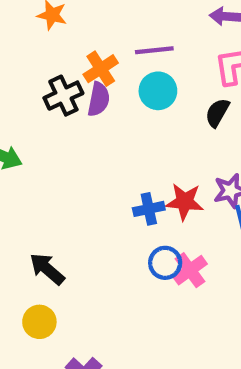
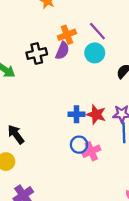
purple line: (154, 50) -> (97, 31), turned 42
black cross: (63, 96) -> (37, 53), moved

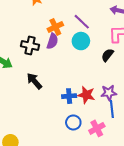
black cross: (37, 53) -> (30, 45), turned 30
black arrow: (16, 134) -> (34, 81), moved
pink cross: (91, 151) -> (97, 128), moved

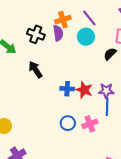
purple semicircle: (52, 41) -> (58, 33), turned -35
blue circle: (73, 122) -> (68, 123), moved

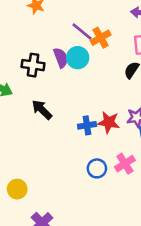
purple line: (89, 18) -> (82, 31), moved
orange cross: (63, 20) -> (101, 38), moved
cyan circle: (86, 37) -> (78, 58), moved

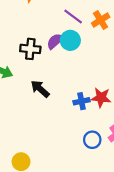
orange cross: (101, 38) -> (101, 20), moved
purple semicircle: (61, 58) -> (55, 41), turned -108

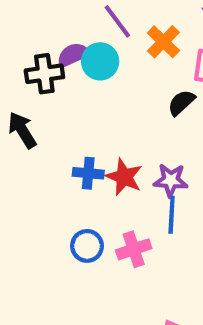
orange cross: (101, 20) -> (163, 42), turned -30
black cross: (30, 49) -> (44, 74), moved, turned -30

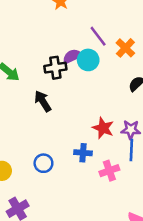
blue cross: (88, 173) -> (83, 153), moved
blue circle: (87, 246) -> (43, 163), moved

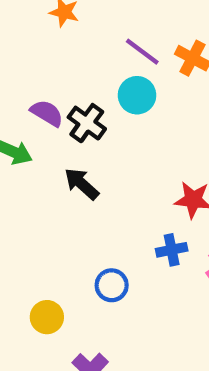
purple semicircle: (72, 56) -> (47, 113), moved, turned 72
black cross: (55, 68) -> (87, 123), turned -30

